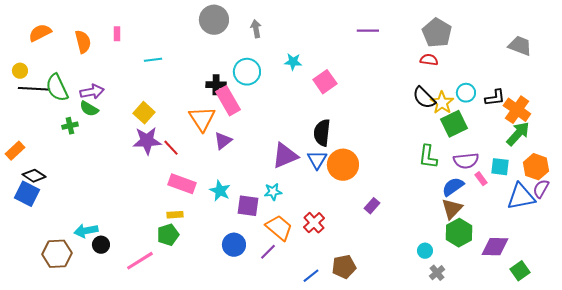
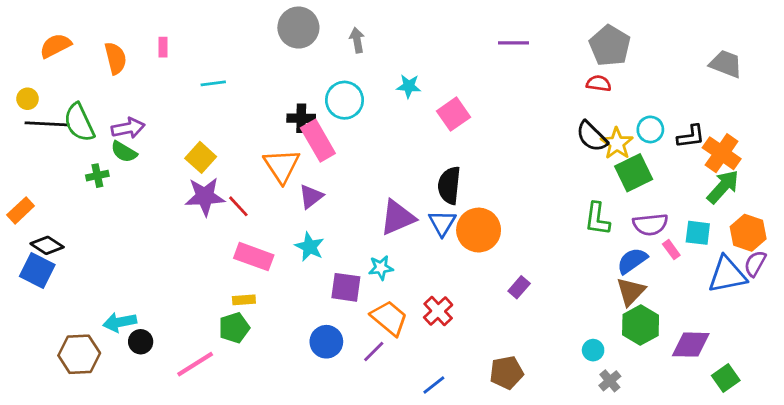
cyan star: (220, 191) -> (310, 247), moved
brown pentagon: (344, 267) -> (506, 372), moved

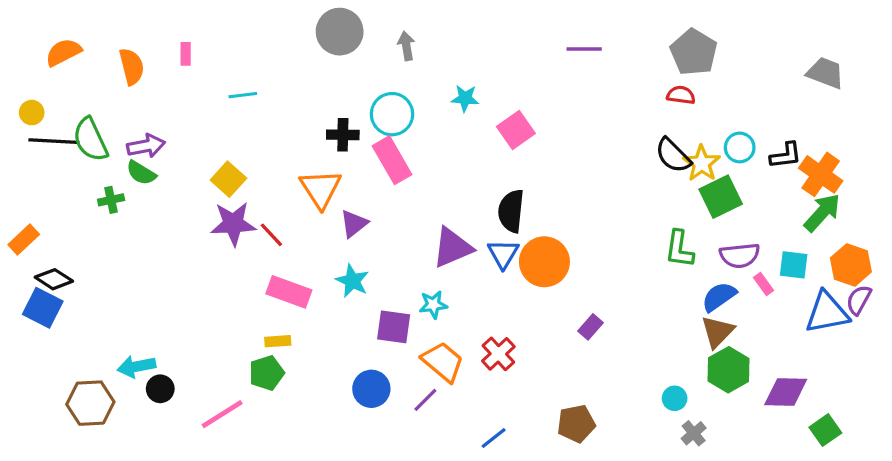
pink rectangle: (318, 141) -> (392, 160), moved

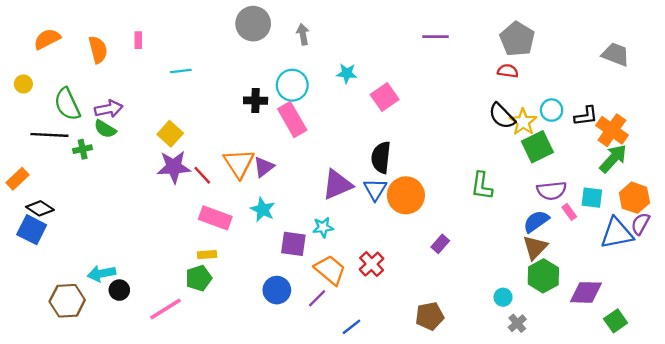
black line: (54, 141) -> (49, 135), moved
orange triangle: (321, 189) -> (239, 163), moved
green L-shape: (679, 249) -> (482, 186), moved
blue line: (494, 438) -> (351, 327), moved

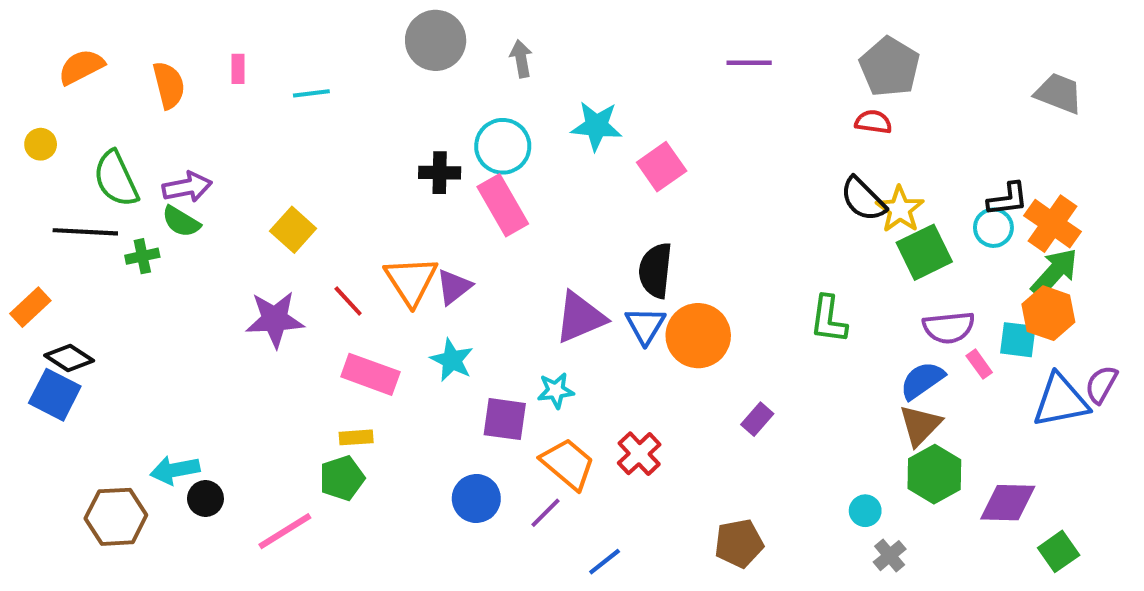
cyan line: (181, 71) -> (311, 93), moved
cyan star: (347, 73) -> (596, 126), size x1.4
cyan circle: (552, 110) -> (993, 228), moved
purple star: (174, 167) -> (275, 319), moved
orange hexagon: (634, 198) -> (1048, 313), moved

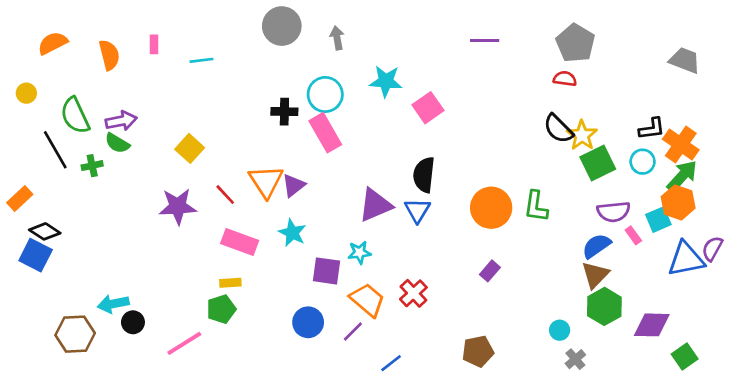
cyan circle: (993, 228) -> (643, 162), moved
black line: (85, 232) -> (55, 150), turned 57
orange circle: (698, 336) -> (491, 208), moved
cyan square: (1018, 340) -> (658, 220), turned -30

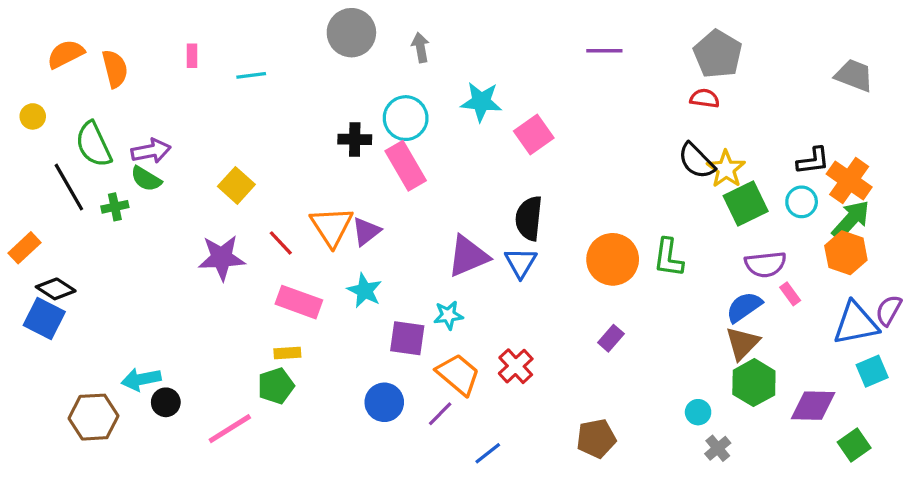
orange semicircle: (109, 55) -> (115, 69), moved
cyan square: (658, 220) -> (872, 371), moved

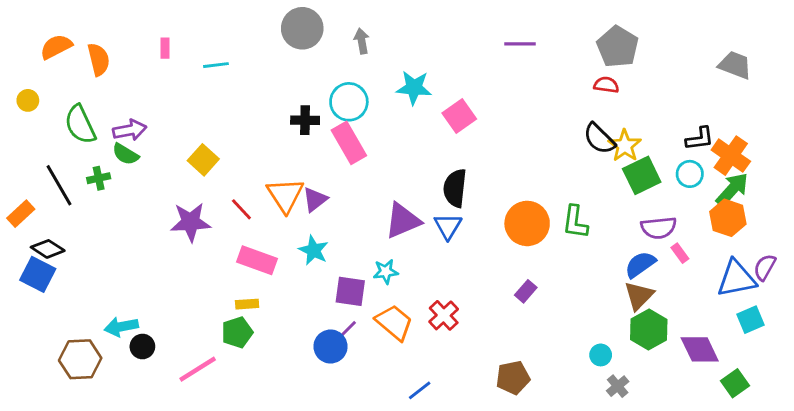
black line: (69, 187) -> (59, 185), moved
purple diamond: (813, 406) -> (700, 349), turned 63
purple line: (440, 414) -> (346, 331), moved

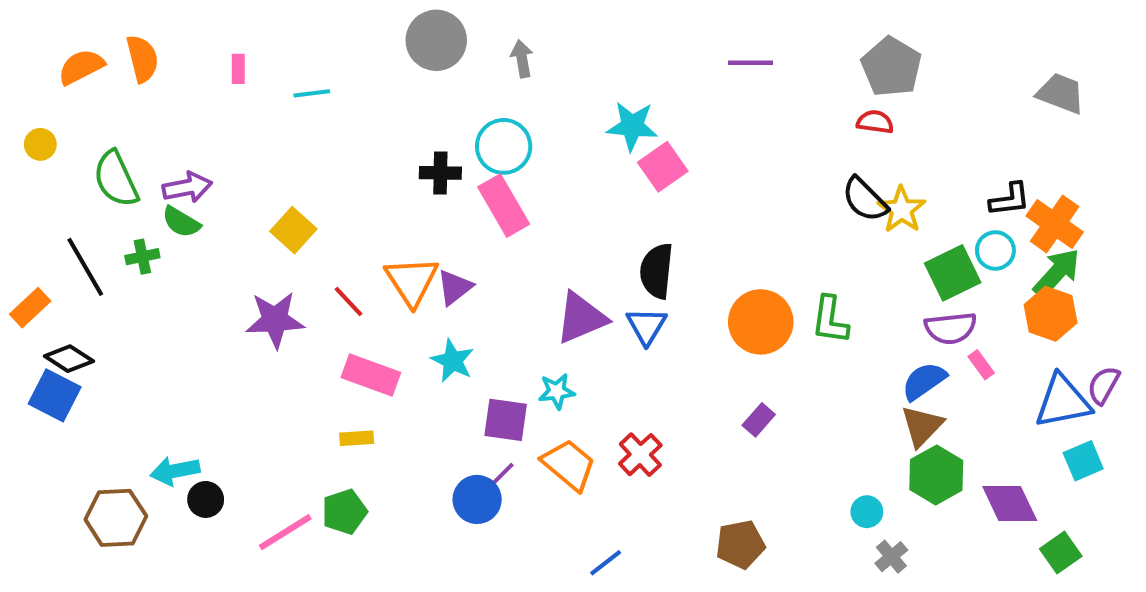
orange semicircle: (99, 59) -> (142, 59), moved
cyan star: (414, 88) -> (632, 126), moved
green square: (642, 175) -> (953, 273), moved
green pentagon: (237, 332) -> (344, 512), moved

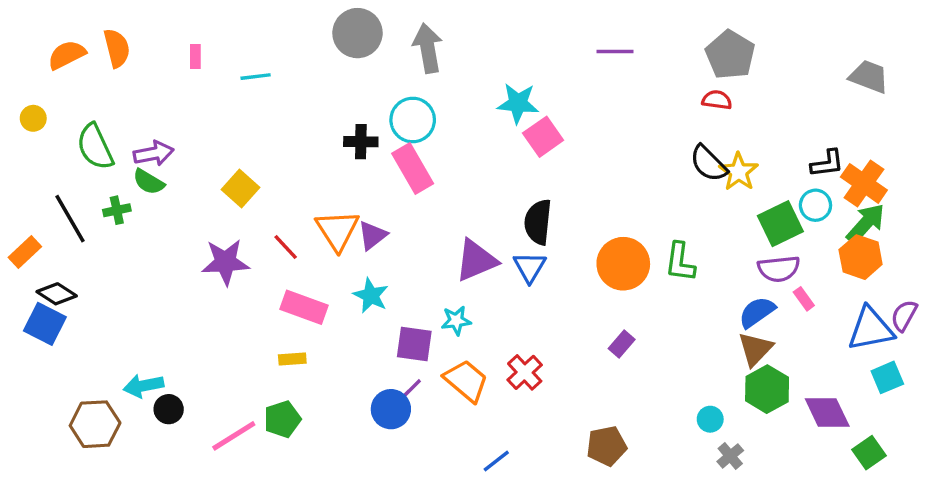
gray arrow: (522, 59) -> (428, 48), size x1.6

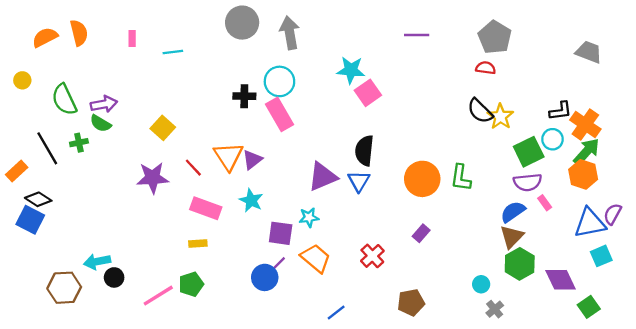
red cross: (525, 372) -> (372, 256), moved

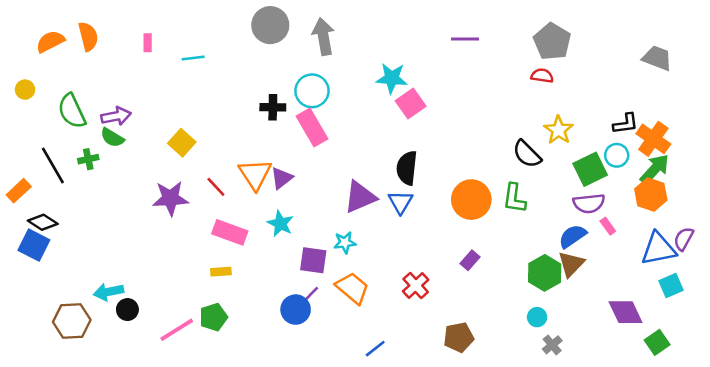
black semicircle: (480, 111) -> (527, 154), moved
green hexagon: (520, 264) -> (545, 273), moved

